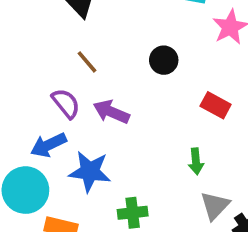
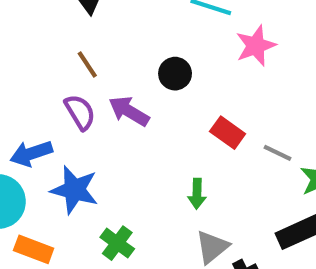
purple semicircle: (66, 103) -> (80, 112), moved
purple arrow: (111, 112) -> (129, 111), moved
green cross: (133, 213) -> (117, 243), turned 36

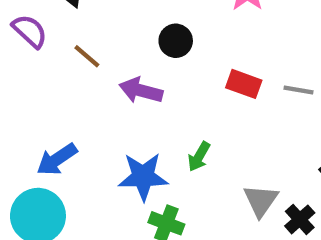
purple semicircle: (80, 112) -> (30, 31), moved
blue star: (74, 190) -> (143, 177), moved
green arrow: (197, 194) -> (199, 157), moved, turned 44

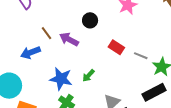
brown line: (87, 56) -> (47, 33), moved
blue arrow: (57, 159) -> (30, 53), moved

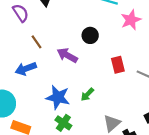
brown line: (47, 33) -> (37, 42), moved
red rectangle: (116, 47) -> (118, 65), turned 42

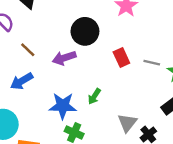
black circle: (90, 35) -> (85, 31), size x1.5
purple arrow: (67, 55) -> (64, 58), turned -36

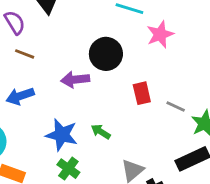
brown line: (28, 50) -> (25, 54), moved, turned -35
green arrow: (94, 96) -> (101, 132), turned 77

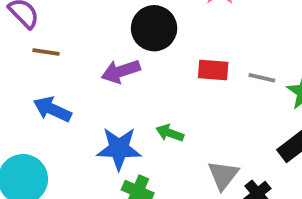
red rectangle: (142, 93) -> (213, 70), turned -60
blue arrow: (20, 96) -> (52, 109), turned 56

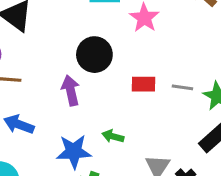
purple arrow: (121, 71) -> (71, 90), turned 100

